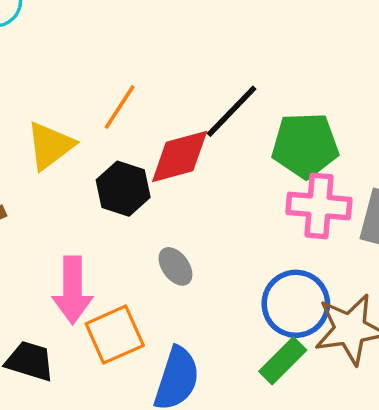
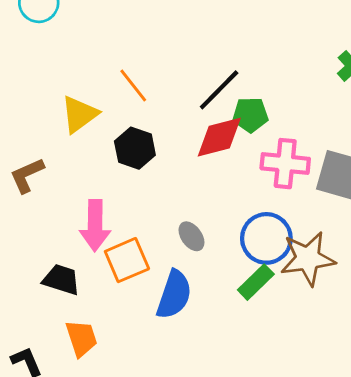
orange line: (120, 107) -> (133, 85), turned -72
green pentagon: (305, 145) -> (250, 115), moved, size x0.7
red diamond: (180, 156) -> (219, 137), moved
gray ellipse: (175, 266) -> (191, 236), moved

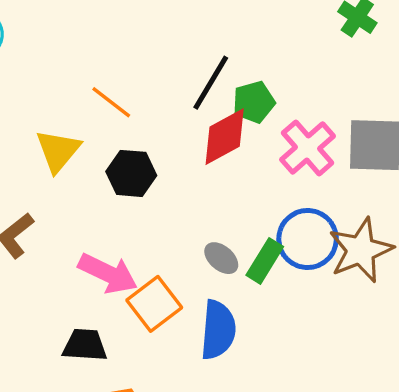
pink cross: (285, 164) -> (308, 148), turned -33
pink arrow: (95, 225) -> (108, 273), turned -51
green rectangle: (256, 282) -> (265, 261), moved

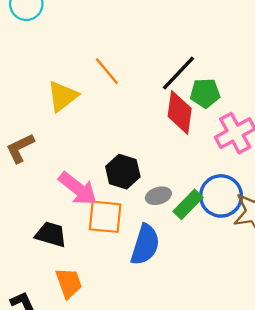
red diamond: (225, 137) -> (180, 112), turned -66
black hexagon: (131, 173) -> (123, 172), moved
gray ellipse: (221, 258) -> (158, 196), turned -70
orange square: (154, 304) -> (105, 217), turned 30

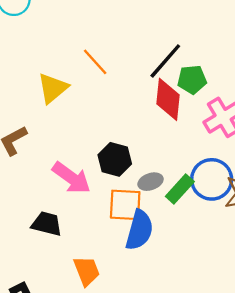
orange square: (105, 217) -> (125, 205), moved
orange trapezoid: (69, 283) -> (87, 271), moved

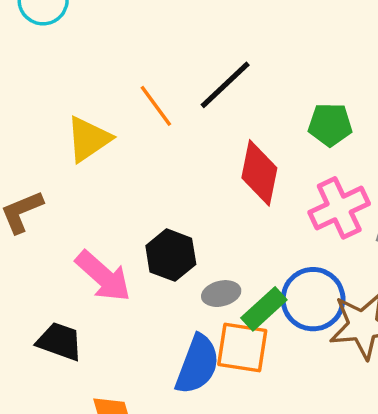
black line: (165, 61) -> (225, 85), moved
green pentagon: (192, 79) -> (330, 125), moved
orange square: (125, 205) -> (242, 347), moved

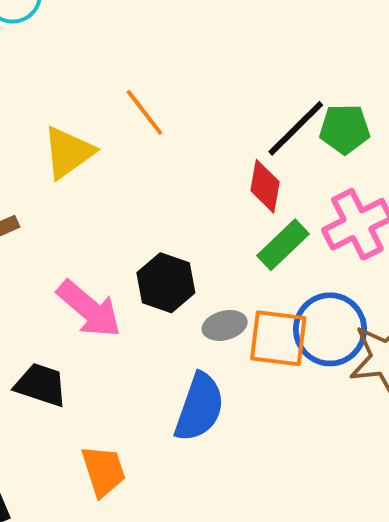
black line: (225, 85) -> (296, 128), moved
red diamond: (259, 173) -> (265, 186), size x0.7
green rectangle: (264, 309) -> (283, 245), moved
orange square: (242, 347) -> (278, 338), moved

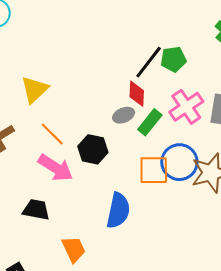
orange line: (144, 112) -> (52, 134), moved
gray ellipse: (225, 325) -> (124, 115), moved

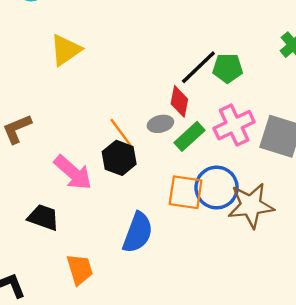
yellow triangle: (35, 90) -> (66, 50), moved
orange line: (52, 134) -> (121, 132), moved

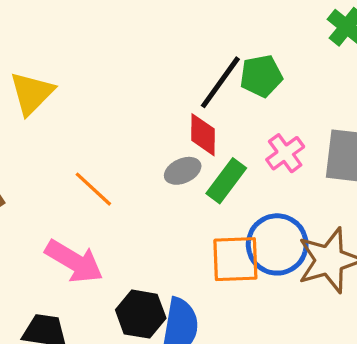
pink cross: (234, 125) -> (285, 153), size x0.7
orange line: (121, 132) -> (93, 189), moved
black hexagon: (119, 158) -> (141, 314), moved

